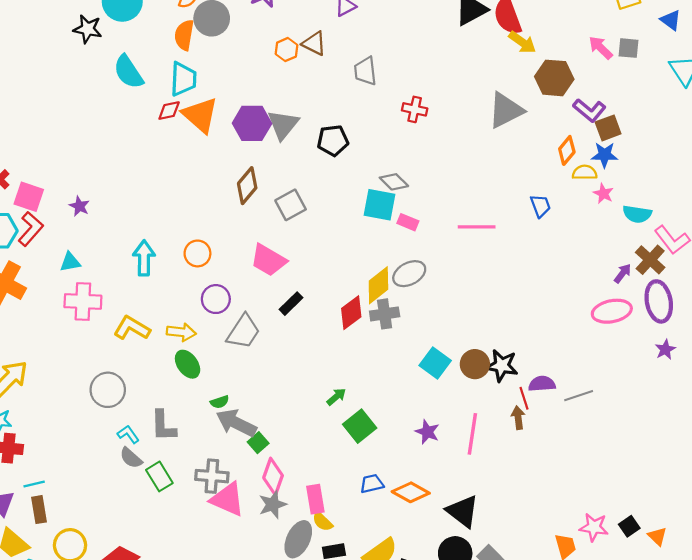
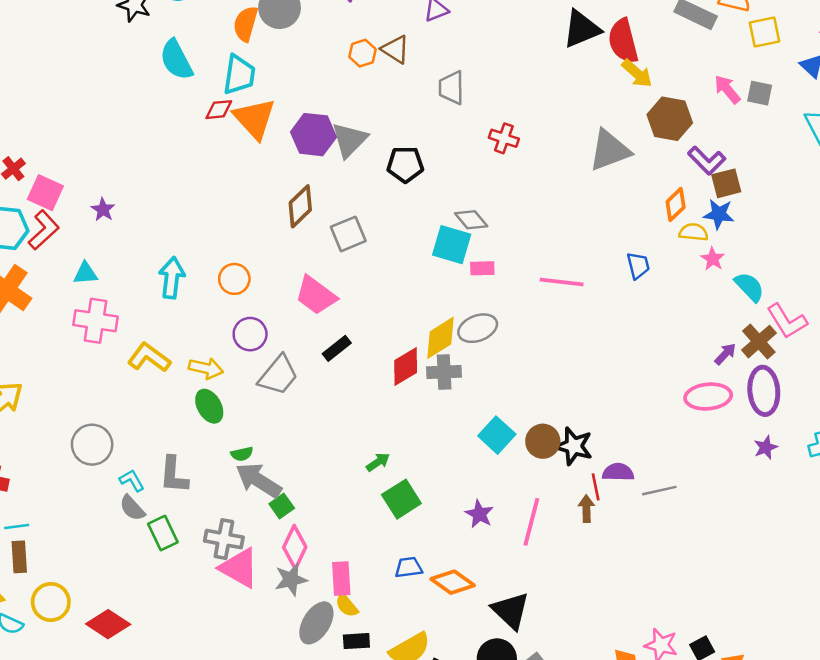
cyan semicircle: (637, 214) -> (749, 287), turned -148
pink rectangle: (408, 222) -> (482, 268), turned -30
gray circle: (108, 390) -> (92, 445), moved

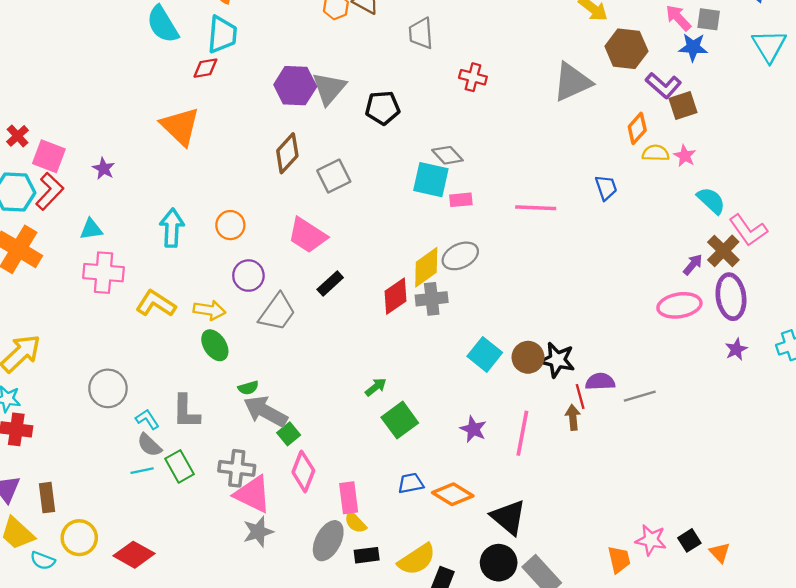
orange triangle: (254, 119) -> (180, 126), moved
blue star: (719, 214) -> (693, 47), moved
pink star: (713, 259) -> (685, 156), moved
cyan line: (17, 527) -> (142, 471), moved
gray star: (291, 579) -> (258, 532), moved

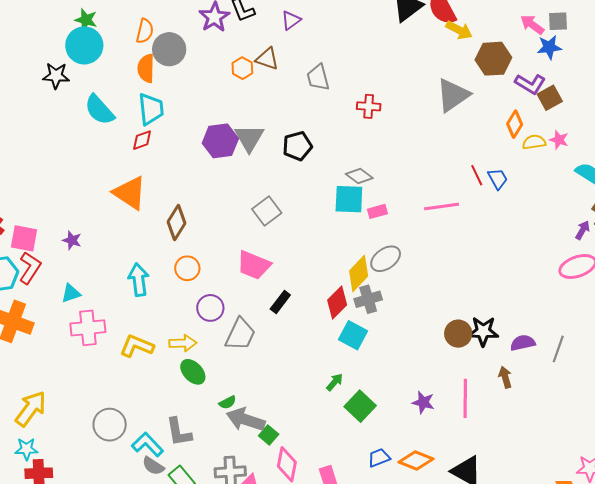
brown diamond: (287, 153) -> (176, 222), moved
cyan square: (485, 354) -> (353, 335), moved
gray line: (640, 396) -> (558, 349), turned -44
red line: (580, 397) -> (477, 175), moved
cyan L-shape: (147, 419) -> (147, 445), size x1.5

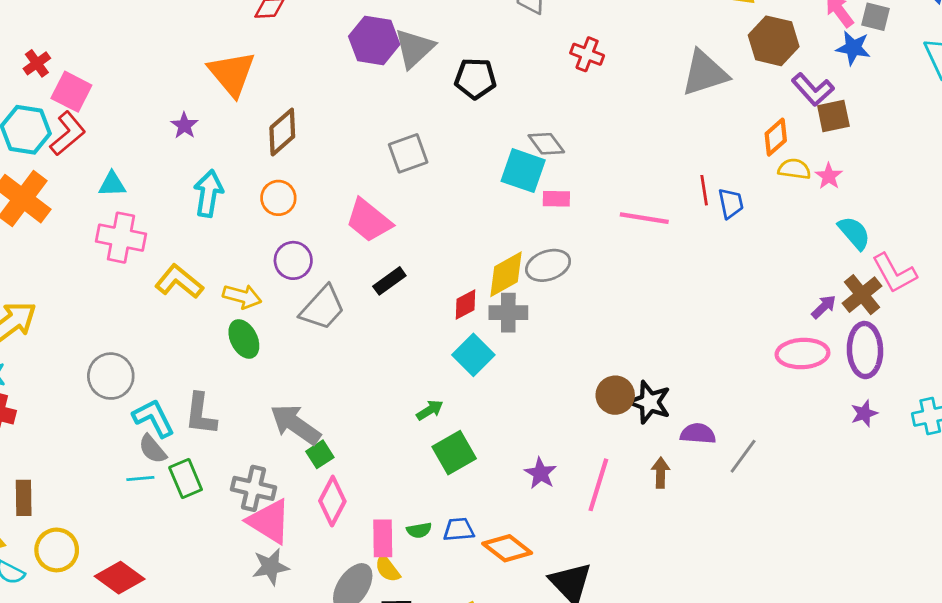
purple star: (72, 240) -> (184, 125), moved
red diamond: (337, 303) -> (466, 304), size x0.7
green semicircle: (227, 402) -> (419, 530), moved

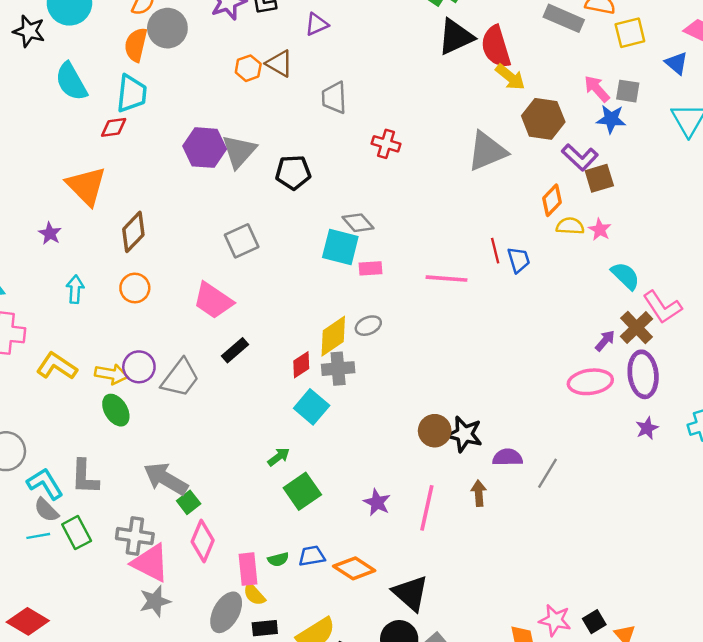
cyan arrow: (208, 193) -> (75, 289), size x0.7
purple circle: (293, 260) -> (139, 367), moved
gray ellipse: (548, 265) -> (368, 326), size x0.7

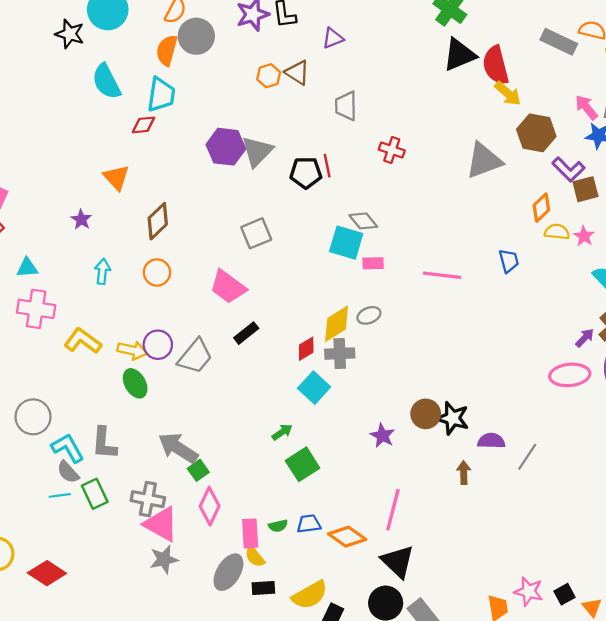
orange triangle: (86, 186) -> (116, 177), size x0.7
red line: (495, 251) -> (327, 166), moved
purple star: (377, 502) -> (382, 436), moved
pink line: (427, 508) -> (393, 510), moved

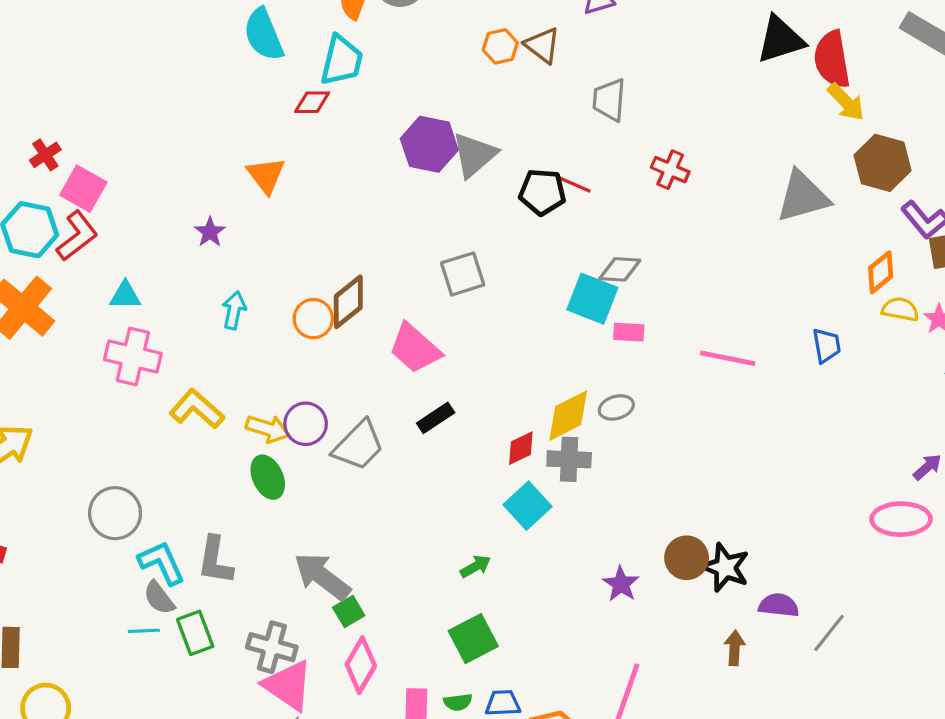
red line: (327, 166) -> (574, 184), turned -60
brown diamond: (158, 221) -> (348, 302), moved
gray diamond: (363, 221) -> (620, 269), turned -52
green square: (303, 464) -> (473, 639), moved

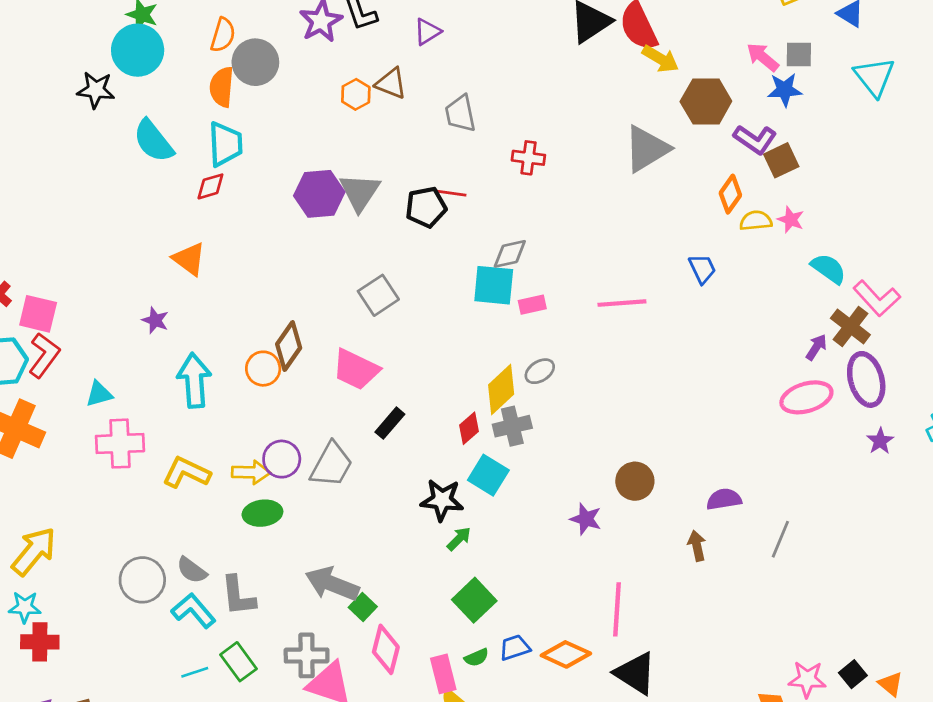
cyan arrow: (234, 310) -> (194, 380), size x1.6
green ellipse: (268, 477) -> (262, 513), turned -57
black star: (725, 567) -> (442, 500), moved
gray semicircle: (159, 598) -> (192, 570), moved
gray line: (829, 633) -> (780, 539), moved

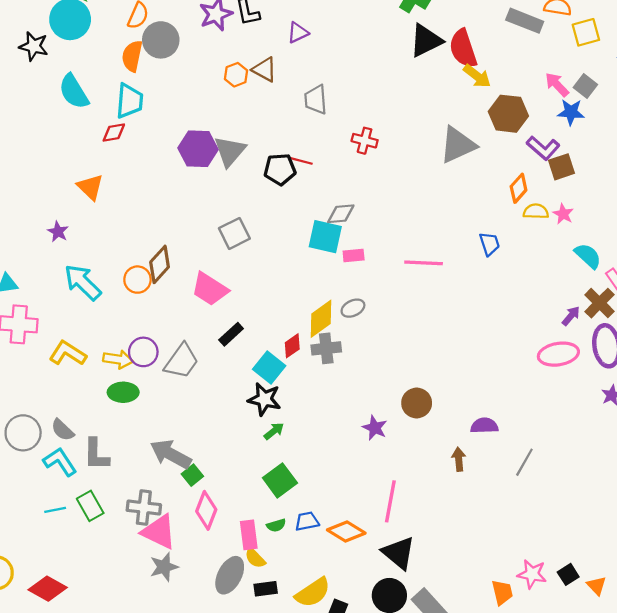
gray square: (799, 55) -> (585, 86), turned 30
cyan arrow: (194, 380) -> (83, 282), turned -48
cyan square: (488, 475) -> (269, 367), moved

